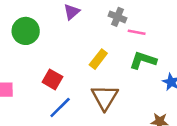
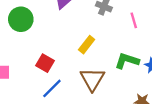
pink line: (137, 32) -> (134, 20), moved, turned 63
green L-shape: (143, 60) -> (127, 61), moved

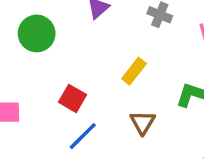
brown triangle: (92, 79) -> (143, 122), size x0.7

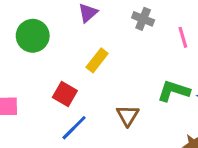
yellow rectangle: (134, 71) -> (97, 60), moved

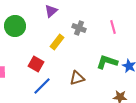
gray cross: (143, 19) -> (79, 28), moved
brown triangle: (128, 115) -> (77, 78), turned 42

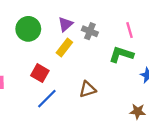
purple triangle: (51, 11) -> (65, 24), moved
green circle: (15, 26) -> (28, 29), moved
green L-shape: (107, 62) -> (121, 54), moved

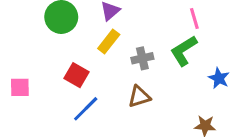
gray cross: (90, 31) -> (142, 58), moved, turned -35
green L-shape: (121, 54) -> (184, 51), turned -50

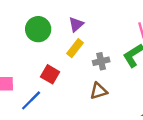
blue line: (86, 109) -> (31, 100), moved

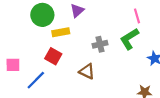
yellow rectangle: (75, 48) -> (61, 32), moved, turned 42
brown triangle: (99, 91) -> (87, 71), moved, turned 42

